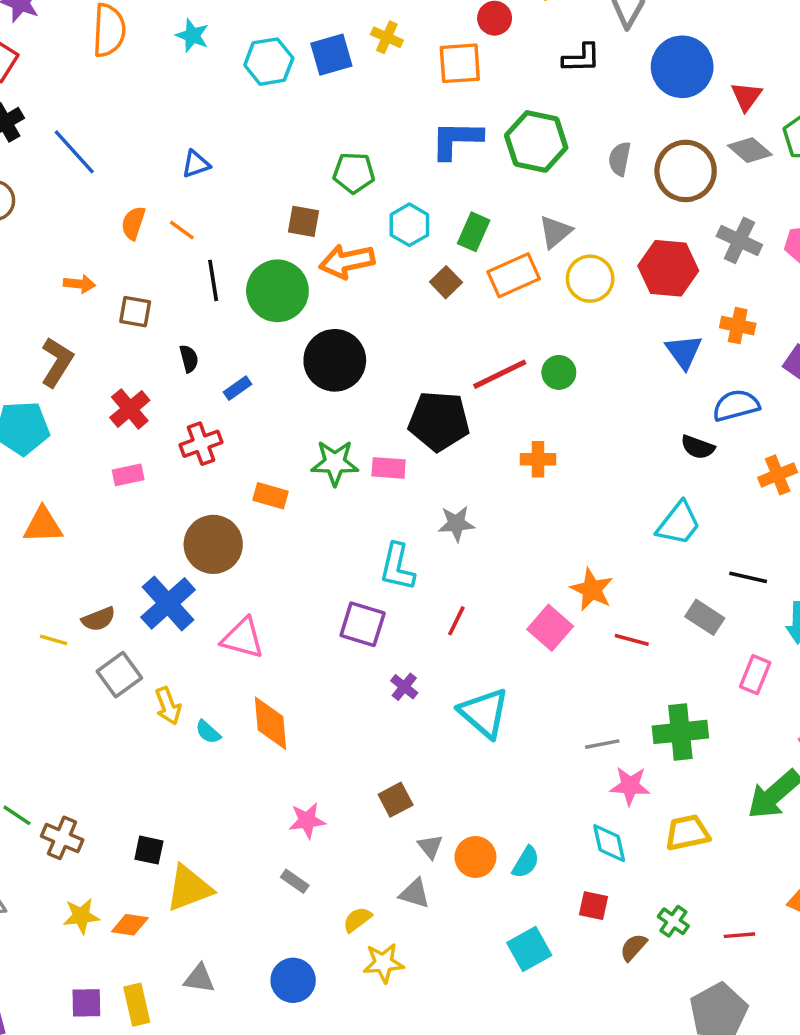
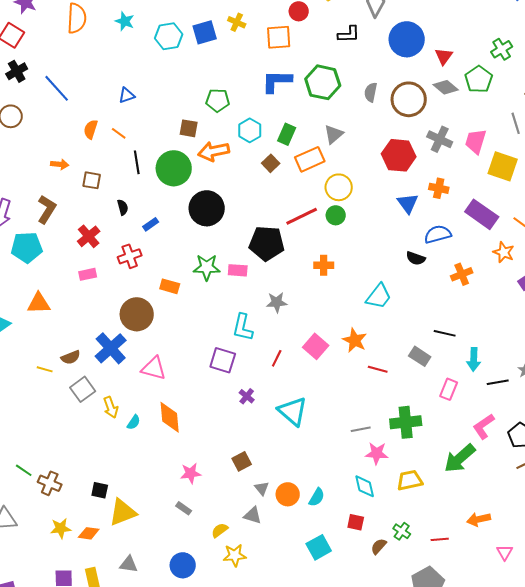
yellow circle: (590, 279) -> (339, 187), moved
cyan trapezoid: (679, 524) -> (379, 296), moved
pink square: (550, 628) -> (316, 346), moved
cyan semicircle: (208, 732) -> (134, 422), turned -98

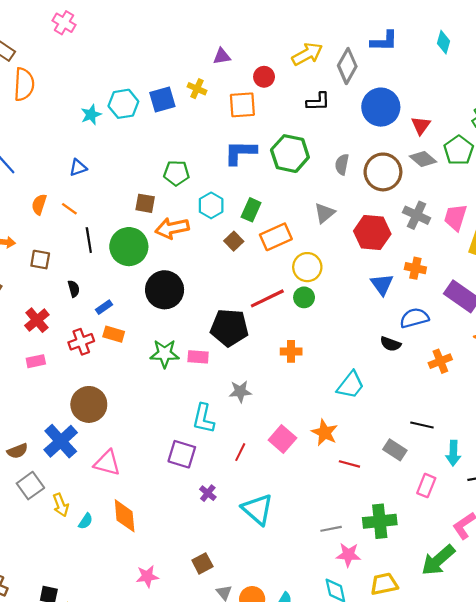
cyan star: (125, 21) -> (91, 115), moved, turned 30
gray triangle: (334, 134) -> (325, 213), moved
orange rectangle: (170, 286) -> (114, 334), moved

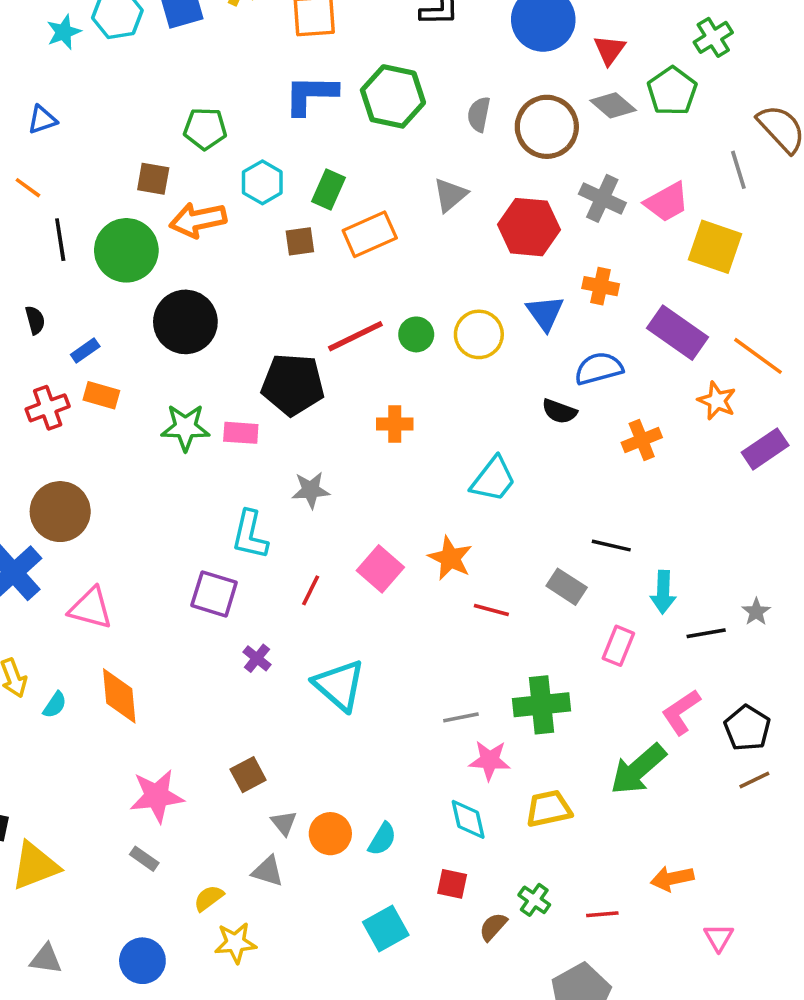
pink trapezoid: (455, 217) -> (667, 202), turned -136
brown square: (234, 241) -> (300, 241), turned 36
yellow circle: (307, 267) -> (479, 334), moved
pink star: (147, 576) -> (157, 796), size x1.4

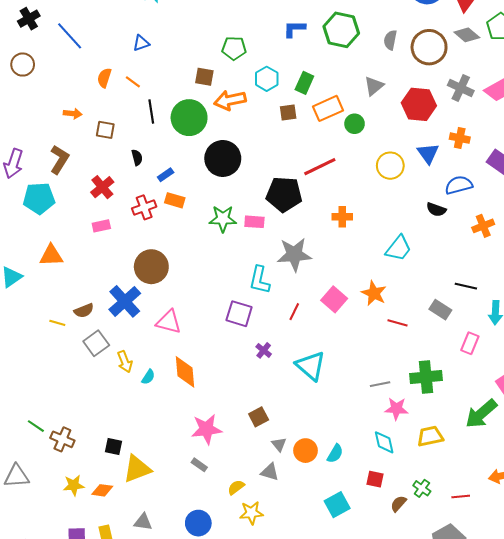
blue L-shape: (311, 95) -> (294, 29), size x0.7
green circle: (416, 334) -> (355, 124), moved
gray star: (311, 490) -> (294, 254), size x1.6

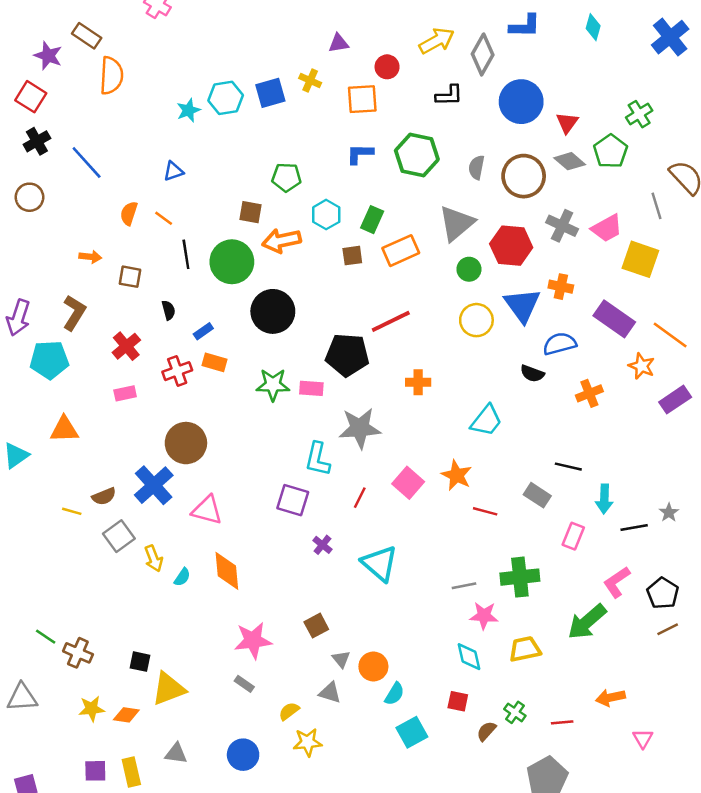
gray triangle: (374, 86) -> (457, 223), size x1.5
green circle: (355, 124) -> (469, 269), moved
blue triangle: (428, 153) -> (522, 305), size x1.4
cyan semicircle: (335, 454) -> (394, 694), moved

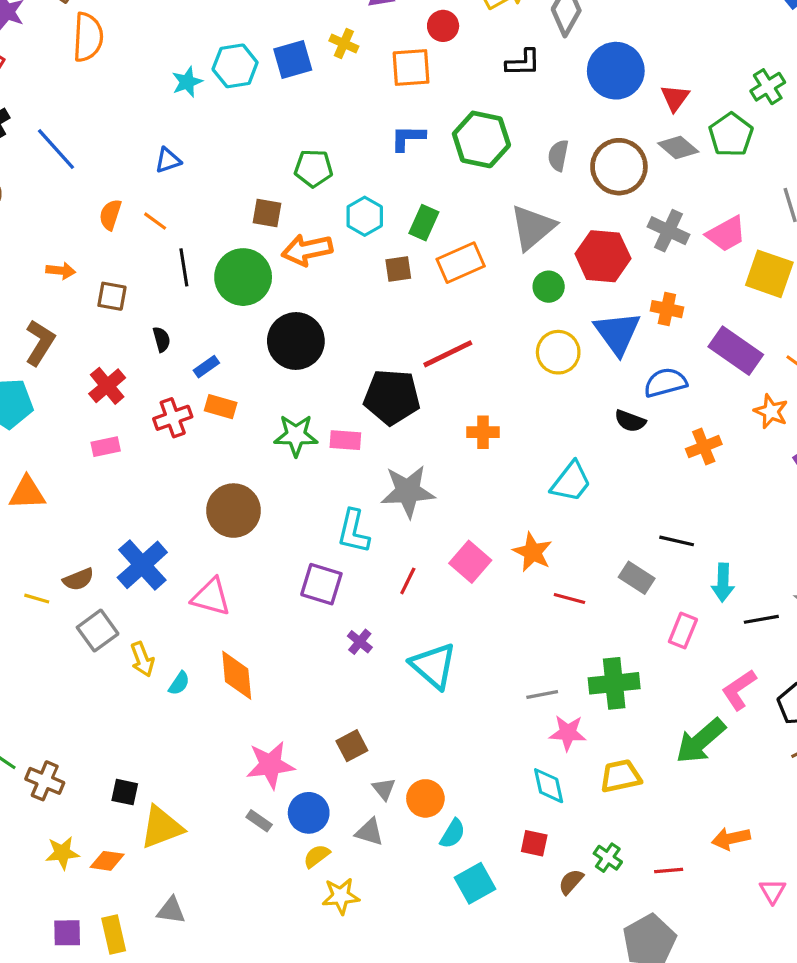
brown circle: (186, 443) -> (233, 511), moved
blue circle: (243, 755) -> (309, 813), moved

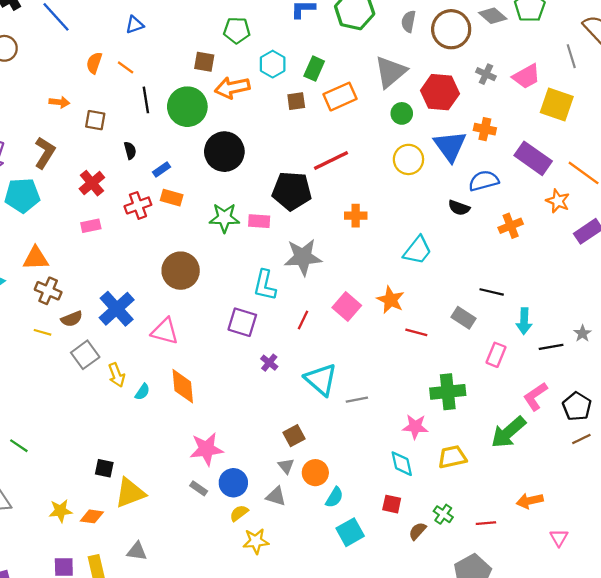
gray cross: (669, 231) -> (486, 74), size x0.7
gray line: (542, 694) -> (357, 400), moved
brown square: (352, 746) -> (294, 436), moved
brown cross: (45, 781) -> (48, 291), moved

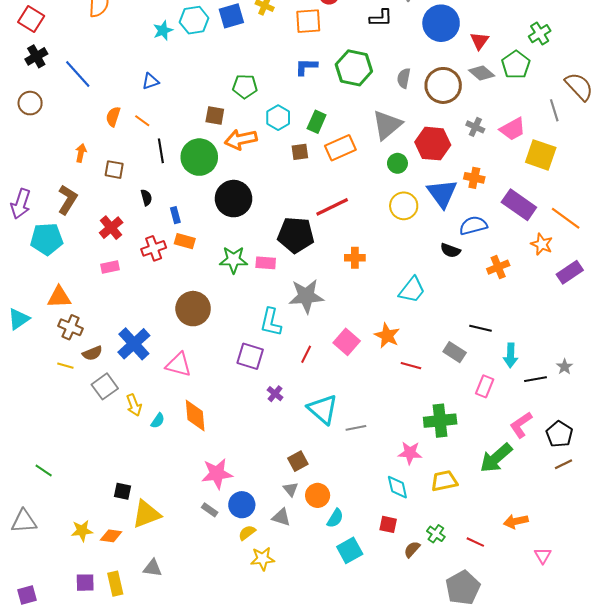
orange arrow: (59, 102) -> (81, 153), turned -84
blue rectangle: (162, 170) -> (175, 215), turned -70
red line: (486, 523) -> (475, 542), turned 30

